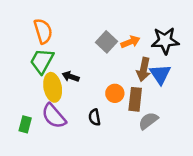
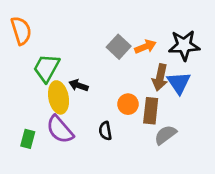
orange semicircle: (43, 31) -> (21, 31), moved

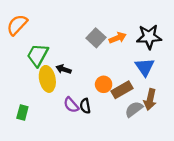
orange semicircle: (21, 31) -> (17, 25), turned -120
brown arrow: (160, 77) -> (150, 99), moved
brown rectangle: (151, 111) -> (122, 90), turned 54
purple semicircle: (60, 129) -> (71, 105), moved, size x0.7

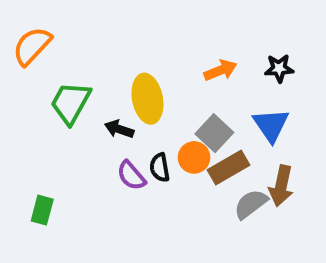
black star: (149, 37) -> (279, 68), size x0.6
gray square: (96, 38) -> (214, 133), moved
yellow ellipse: (47, 79) -> (147, 99), moved
purple semicircle: (71, 105) -> (131, 176), moved
black semicircle: (85, 106) -> (160, 168), moved

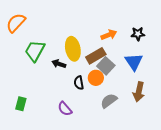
brown rectangle: (228, 168) -> (96, 56), moved
purple semicircle: (131, 176) -> (65, 109), moved
gray semicircle: (251, 204) -> (109, 101), moved

